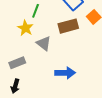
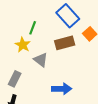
gray rectangle: (17, 63) -> (15, 79), turned -42

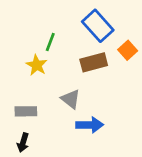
gray triangle: (41, 60) -> (71, 99), moved
gray rectangle: (15, 79) -> (26, 111), turned 63

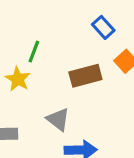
blue rectangle: (98, 26) -> (103, 27), moved, size x0.6

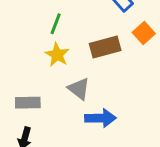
yellow star: (18, 79) -> (57, 55), moved

